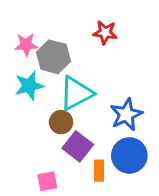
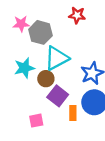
cyan star: (29, 86) -> (24, 68), moved

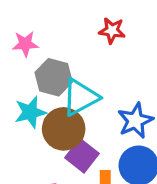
gray hexagon: (41, 32) -> (54, 77), moved
brown circle: (46, 79) -> (64, 129), size x1.6

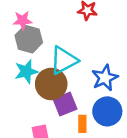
gray hexagon: (54, 77) -> (29, 39), moved
purple square: (82, 156) -> (65, 104), turned 30

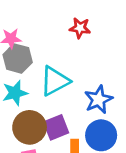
brown circle: (51, 84) -> (30, 127), moved

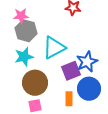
purple square: (56, 127) -> (71, 71), moved

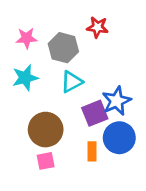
gray hexagon: (26, 31) -> (63, 48), moved
cyan triangle: (54, 48) -> (72, 82), size x0.7
cyan star: (24, 57) -> (25, 78), moved

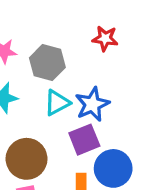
red star: (97, 27) -> (105, 38), moved
blue star: (117, 101) -> (92, 104), moved

